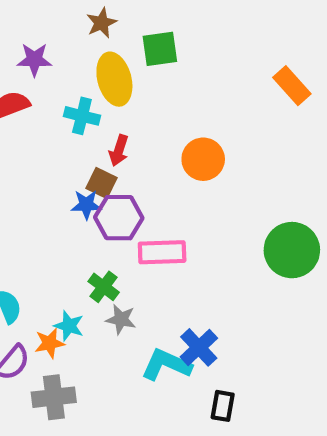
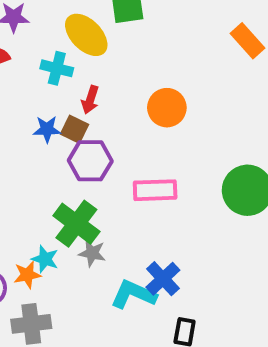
yellow ellipse: (114, 79) -> (86, 35), turned -30
blue star: (86, 205) -> (47, 129), moved
pink rectangle: (162, 252) -> (155, 190), moved
green cross: (104, 287) -> (76, 224), size x1.6

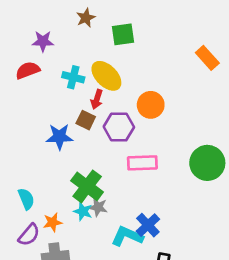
yellow ellipse: (86, 35) -> (106, 76), moved
blue star: (47, 129) -> (59, 137), moved, size x1.4
purple hexagon: (90, 161) -> (119, 127), moved
cyan star: (45, 259) -> (83, 211), moved

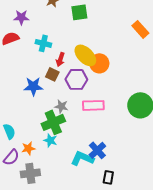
yellow ellipse: (106, 76) -> (85, 55), moved
green cross: (87, 186) -> (53, 122), turned 30
gray star: (98, 207) -> (61, 106), moved

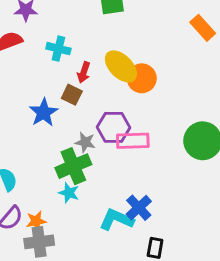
purple hexagon: (76, 79) -> (113, 127), moved
blue star: (33, 86) -> (44, 113), turned -30
orange star: (28, 148) -> (36, 221), moved

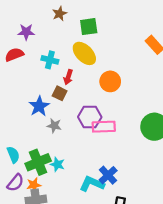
yellow ellipse: (121, 66) -> (84, 53), moved
gray star: (85, 142) -> (54, 126), moved
green cross: (73, 166) -> (38, 162), moved

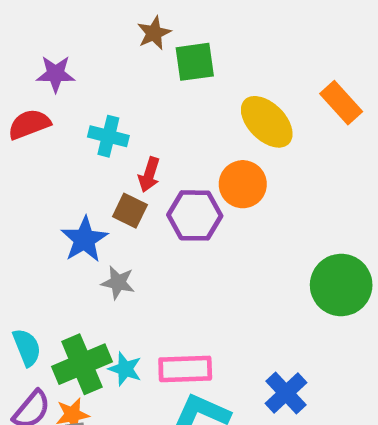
brown star: (60, 14) -> (154, 33), moved
yellow ellipse: (84, 53) -> (267, 122), moved
purple hexagon: (90, 117) -> (195, 215), moved
pink rectangle: (104, 127) -> (185, 369), moved
blue cross: (108, 175) -> (286, 393), moved

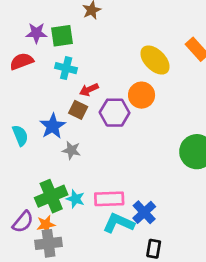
green square: (195, 62) -> (62, 36), moved
red arrow: (149, 175) -> (89, 90), turned 48
cyan semicircle: (27, 347) -> (20, 136), moved
blue cross: (286, 393) -> (144, 212), moved

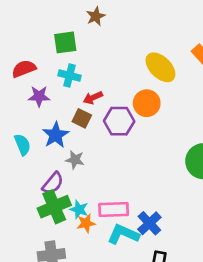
purple star: (36, 33) -> (39, 96), moved
purple semicircle: (23, 222) -> (53, 183), moved
orange star: (46, 224) -> (86, 223), moved

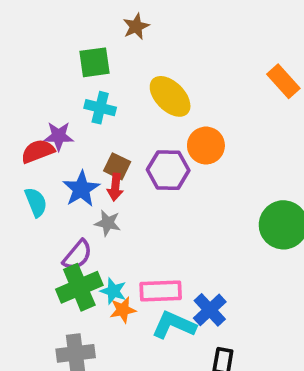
yellow ellipse: (160, 67) -> (170, 96), moved
red semicircle: (24, 69) -> (38, 151), moved
red arrow: (93, 98) -> (115, 187), moved, turned -60

